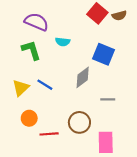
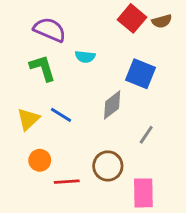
gray line: (108, 99) -> (146, 135), turned -56

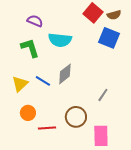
purple semicircle: (50, 30) -> (35, 21), size x0.7
cyan semicircle: (85, 57) -> (60, 40), size x1.6
blue square: (140, 74) -> (109, 38), moved
gray diamond: (112, 105) -> (65, 74), moved

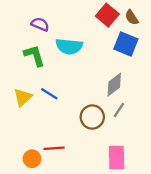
brown semicircle: (114, 15) -> (132, 17), turned 72
gray diamond: (65, 74) -> (114, 85), moved
orange circle: (28, 113) -> (32, 159), moved
brown circle: (76, 117) -> (92, 117), moved

